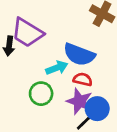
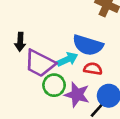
purple trapezoid: (27, 33) -> (40, 63), moved
purple star: (79, 101) -> (77, 95), moved

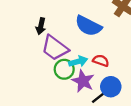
blue semicircle: (88, 45) -> (88, 26), moved
cyan arrow: (67, 59) -> (78, 61), moved

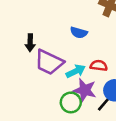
blue semicircle: (88, 26) -> (79, 33), size x0.6
green circle: (64, 69) -> (71, 102), moved

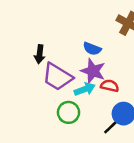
purple star: (85, 90) -> (93, 71), moved
green circle: (71, 102) -> (69, 112), moved

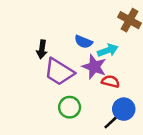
blue semicircle: (92, 49) -> (83, 42), moved
cyan arrow: (85, 89) -> (108, 50), moved

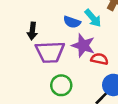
cyan arrow: (108, 50) -> (93, 18), moved, turned 72
purple trapezoid: (59, 72) -> (50, 52), turned -32

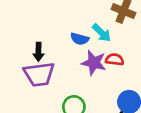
purple trapezoid: (50, 52) -> (39, 74), moved
red semicircle: (99, 59) -> (115, 59), moved

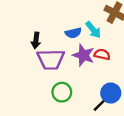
blue semicircle: (80, 39) -> (73, 33), turned -35
purple trapezoid: (39, 74) -> (51, 59), moved

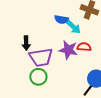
blue semicircle: (73, 33) -> (61, 19), moved, turned 32
green circle: (62, 92) -> (38, 77), moved

